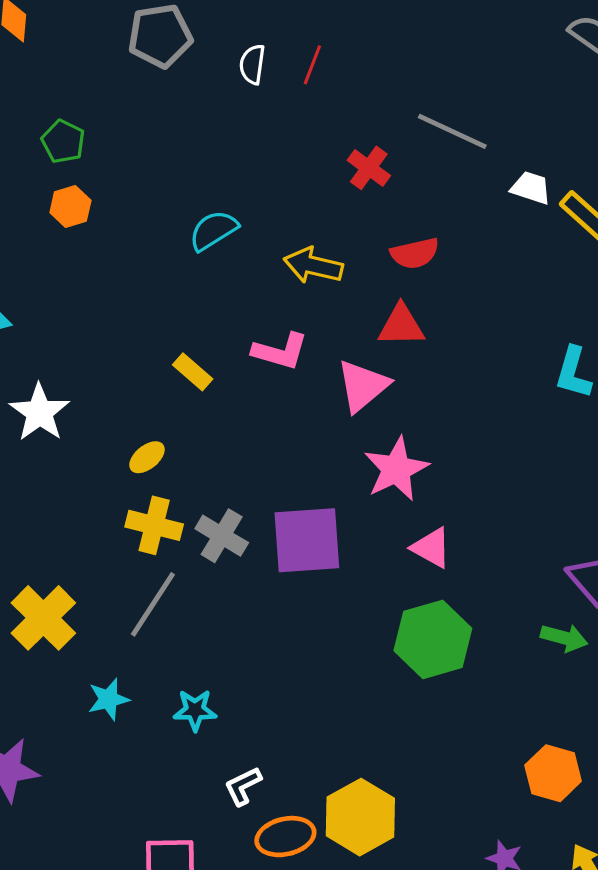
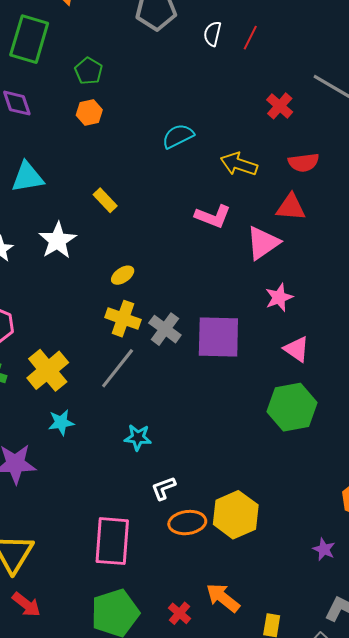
yellow rectangle: (193, 372) -> (105, 200), moved
pink star: (396, 469) -> (279, 297), size x0.7
cyan star: (109, 699) -> (61, 422), moved

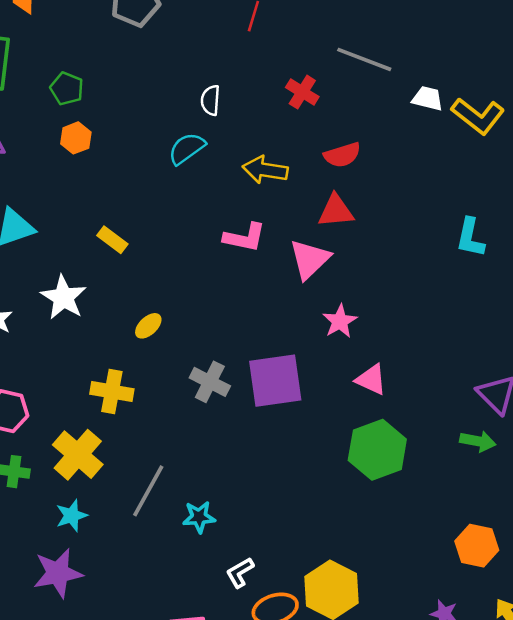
white semicircle: (212, 34) -> (210, 100), moved
yellow cross: (123, 319) -> (112, 392), moved
gray line: (118, 368) -> (148, 491), moved
cyan star: (61, 422) -> (72, 516), moved

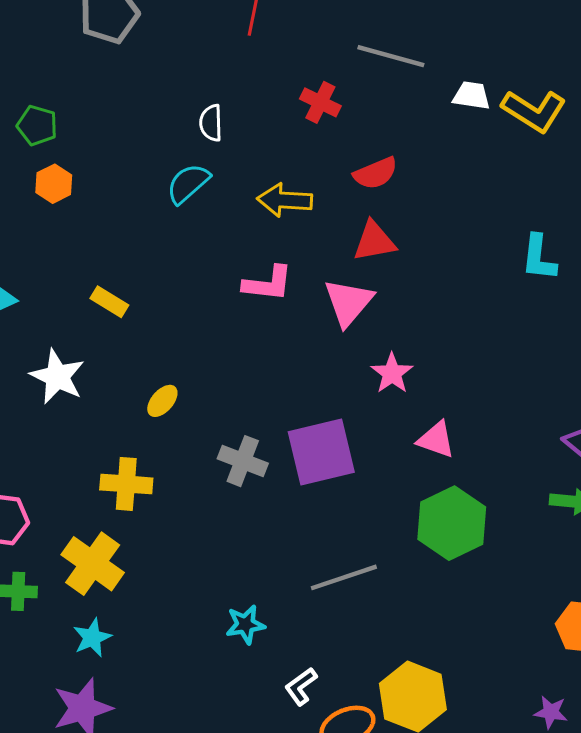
gray line: (148, 491) -> (344, 577), moved, turned 48

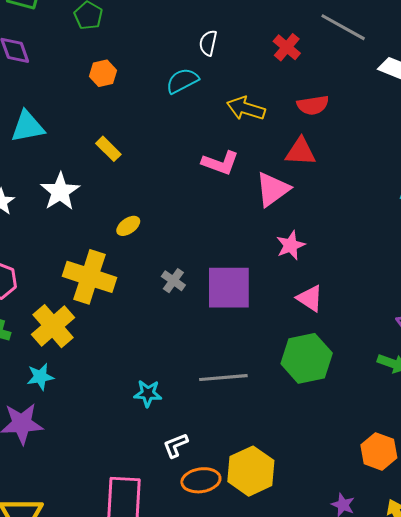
orange hexagon: (54, 184) -> (103, 73), moved
gray cross: (243, 461) -> (173, 281), size x0.7
yellow cross: (126, 484) -> (89, 277), size x1.4

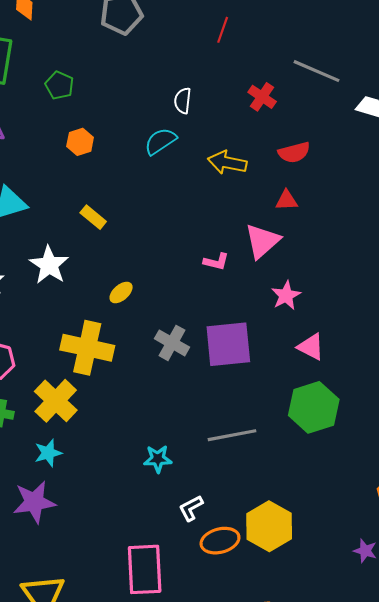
red triangle: (301, 152) -> (287, 200), size x0.7
pink L-shape: (220, 163) -> (216, 262), moved, size x0.7
gray cross: (173, 281) -> (172, 343), size x1.4

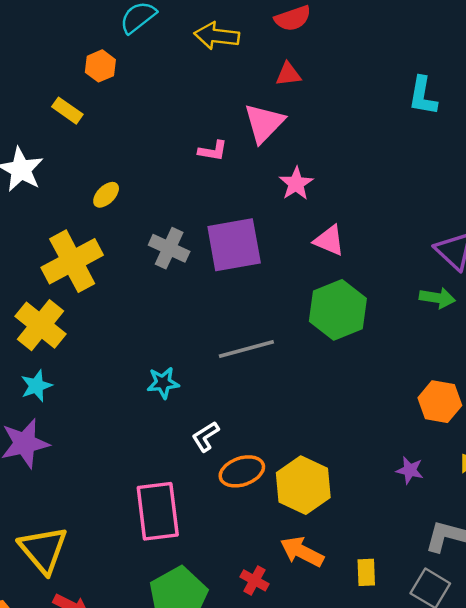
orange hexagon: (80, 142) -> (100, 66), moved
yellow cross: (87, 348) -> (72, 261), turned -36
yellow hexagon: (269, 526) -> (303, 485), moved

